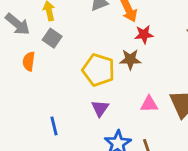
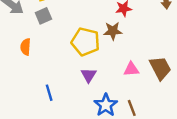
gray square: (52, 38) -> (43, 16), turned 35
orange semicircle: (29, 61) -> (26, 47), moved

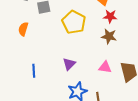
brown star: (113, 31) -> (109, 36), moved
yellow pentagon: (85, 42) -> (74, 22), moved

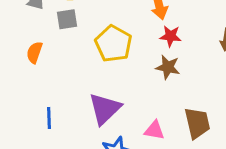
purple triangle: (69, 64) -> (105, 109), size x1.6
pink triangle: (105, 67) -> (154, 130), moved

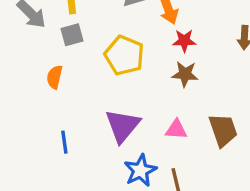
orange semicircle: (34, 52) -> (55, 77), moved
pink triangle: (154, 130) -> (176, 130), moved

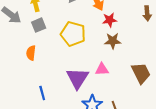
pink triangle: (176, 130) -> (102, 69), moved

